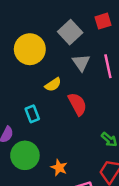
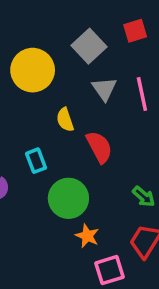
yellow semicircle: (53, 85) -> (65, 120), turned 105
green circle: (25, 155) -> (68, 198), moved
orange star: (59, 168) -> (87, 236), moved

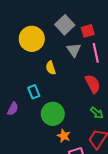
red square: (135, 31) -> (88, 31), moved
red semicircle: (99, 147) -> (93, 84), moved

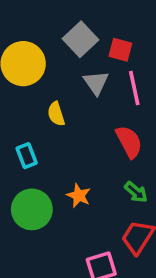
red square: (88, 31) -> (120, 50), turned 32
green circle: (53, 114) -> (32, 209), moved
orange star: (64, 136) -> (79, 196), moved

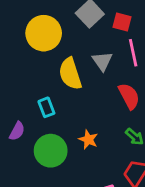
gray triangle: (96, 83) -> (102, 61), moved
yellow semicircle: (56, 114) -> (70, 74), size x1.6

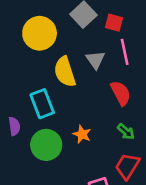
cyan rectangle: (46, 107) -> (42, 104), size x1.5
purple semicircle: (17, 131) -> (14, 126), turned -36

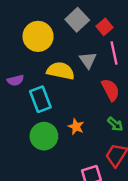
red square: (114, 23) -> (105, 27), turned 35
yellow semicircle: (65, 72) -> (61, 71), turned 120
purple semicircle: (14, 126) -> (15, 80), moved, turned 84

